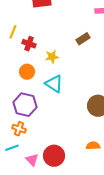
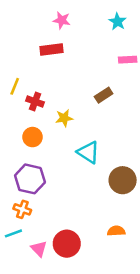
cyan triangle: (54, 84) -> (88, 152), moved

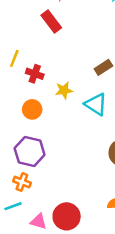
red rectangle: (52, 49) -> (51, 22), turned 60
cyan triangle: (88, 152) -> (96, 104), moved
pink triangle: (39, 249) -> (39, 222), turned -30

